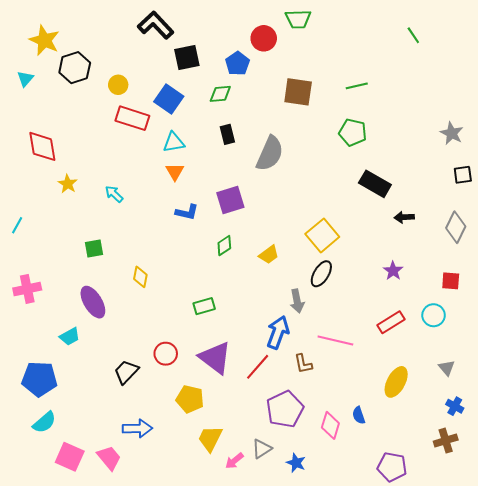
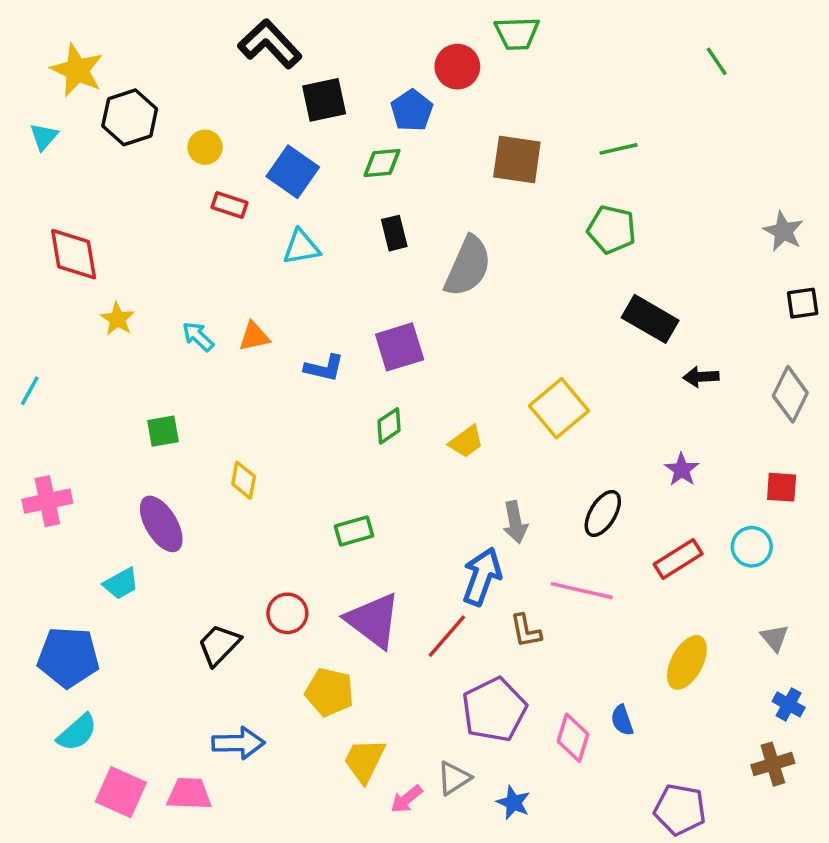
red rectangle: (132, 118) -> (230, 205), size x0.6
orange triangle: (175, 172) -> (254, 336), moved, turned 48
black ellipse: (321, 274) -> (603, 513), moved
pink trapezoid: (109, 458) -> (189, 794), turned -48

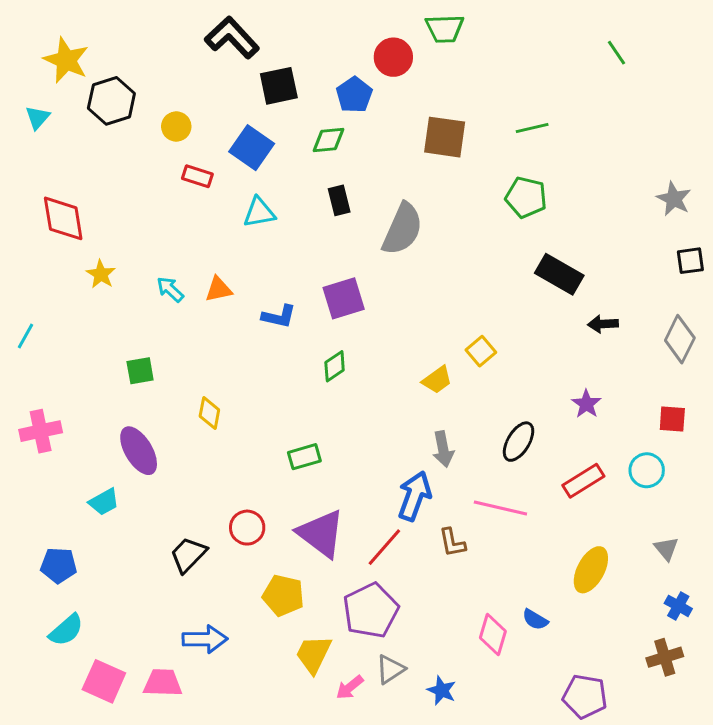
yellow square: (559, 408) -> (481, 351), size x0.6
yellow trapezoid: (466, 442) -> (437, 380), moved
blue pentagon: (68, 657) -> (59, 565), size x0.7
purple pentagon: (494, 710) -> (371, 610), moved
blue semicircle: (622, 720) -> (535, 620), turned -40

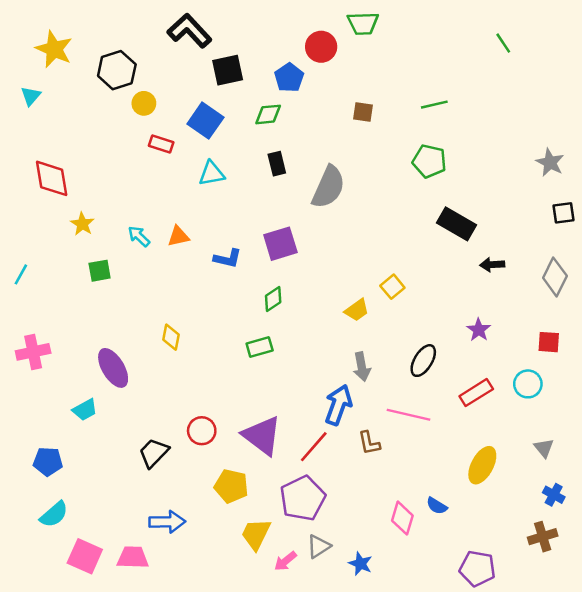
black hexagon: (111, 101) -> (117, 70), moved
brown square: (445, 137) -> (363, 112), size x0.6
green square: (140, 371) -> (100, 271), moved
green rectangle: (304, 457) -> (260, 347), moved

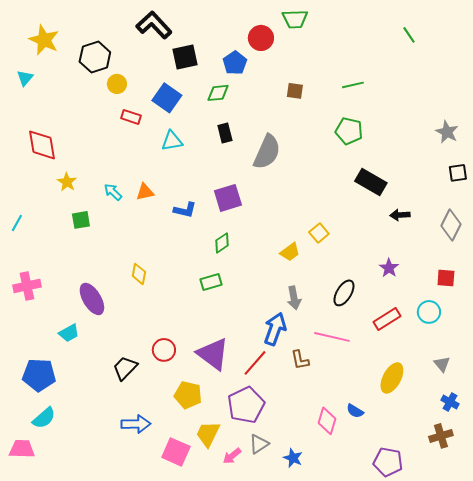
blue pentagon: (48, 461) -> (39, 375), size x1.4
pink square: (85, 556) -> (176, 452), moved
pink trapezoid: (133, 557) -> (22, 449), moved

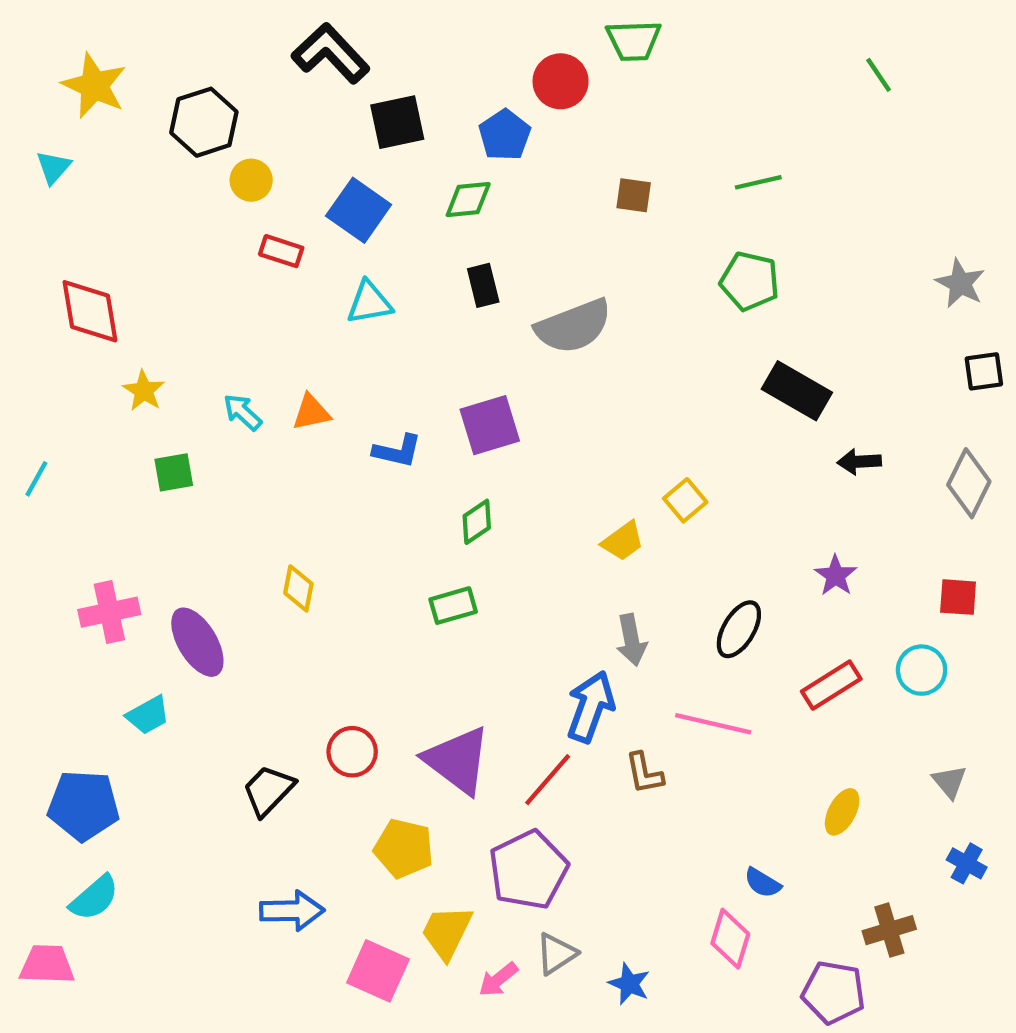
gray semicircle: (267, 152) -> (573, 326), turned 45
pink cross: (27, 286) -> (109, 612), moved
yellow ellipse: (392, 378) -> (842, 812), size x0.7
pink diamond: (327, 421) -> (730, 939), moved
brown cross: (441, 436) -> (889, 930), moved

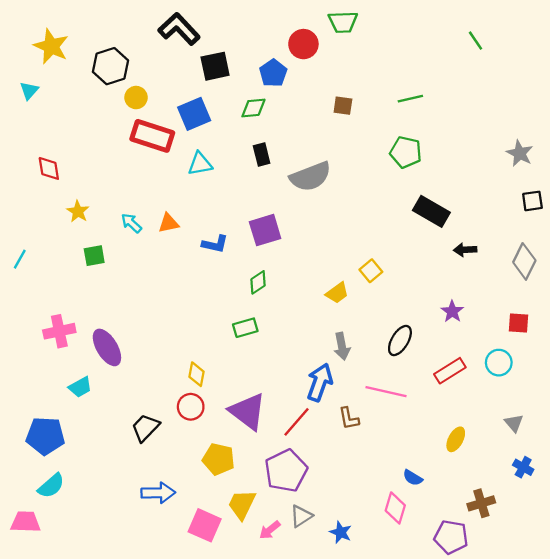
blue square: (359, 210) -> (194, 114), turned 32
red rectangle: (281, 251) -> (152, 136), size x1.8
red diamond: (90, 311) -> (49, 168), size x0.7
yellow diamond: (298, 588) -> (196, 374), moved

